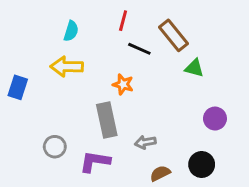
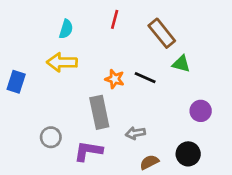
black line: (139, 49) -> (145, 78), moved

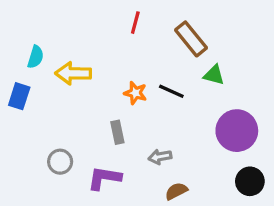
cyan semicircle: (66, 29) -> (36, 57), moved
purple circle: (201, 111) -> (237, 131), size x1.6
gray rectangle: (99, 112) -> (117, 132), size x0.6
black circle: (188, 154) -> (250, 181), moved

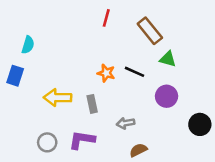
yellow arrow: (73, 73) -> (57, 97), moved
purple circle: (237, 131) -> (167, 96), moved, size x0.7
gray circle: (60, 162) -> (47, 142), moved
black circle: (250, 181) -> (200, 124), moved

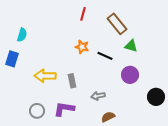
orange star: (106, 73) -> (82, 47), moved

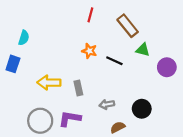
purple circle: (130, 75) -> (167, 67), moved
black circle: (156, 97) -> (142, 109), moved
gray circle: (37, 111) -> (40, 121), size x1.5

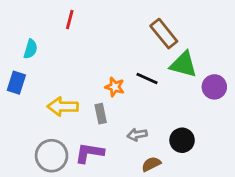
red line: (90, 15) -> (70, 20), moved
green triangle: (143, 50) -> (183, 64), size x1.5
orange star: (89, 51) -> (115, 87), moved

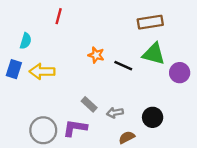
brown rectangle: (164, 34) -> (150, 22), moved, turned -60
orange star: (115, 87) -> (96, 55), moved
yellow arrow: (63, 107) -> (42, 71), moved
gray rectangle: (101, 114) -> (89, 104), moved, turned -35

